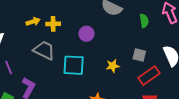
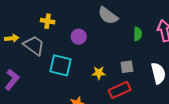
yellow arrow: (33, 22) -> (12, 38), moved
gray square: (139, 55) -> (127, 67), turned -32
red rectangle: (149, 76) -> (120, 90), moved

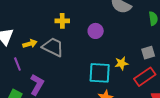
cyan square: (60, 65) -> (100, 73), moved

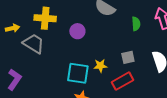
yellow cross: (62, 21) -> (45, 18), size x1.5
yellow arrow: (30, 44) -> (13, 28), moved

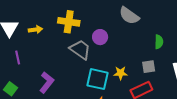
green semicircle: (136, 24) -> (159, 42), moved
gray trapezoid: (34, 44) -> (80, 50), moved
purple L-shape: (14, 79) -> (47, 82), moved

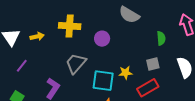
gray trapezoid: (80, 50) -> (76, 63), moved, turned -80
purple line: (18, 57) -> (22, 66), turned 56

